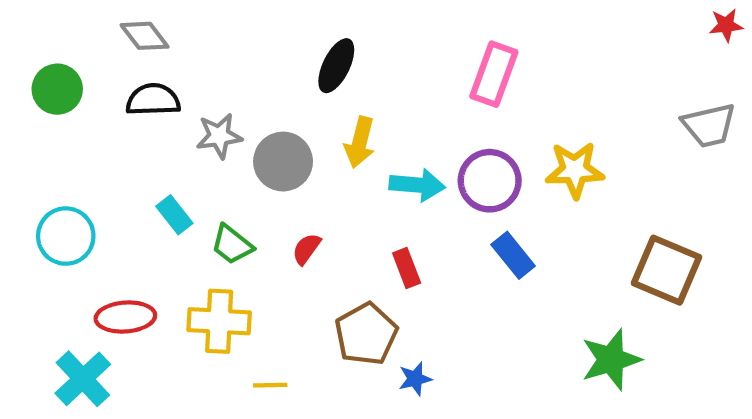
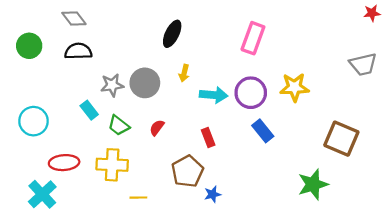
gray star: (219, 136) -> (112, 85), moved
yellow arrow: (360, 142) -> (184, 73), size x0.7

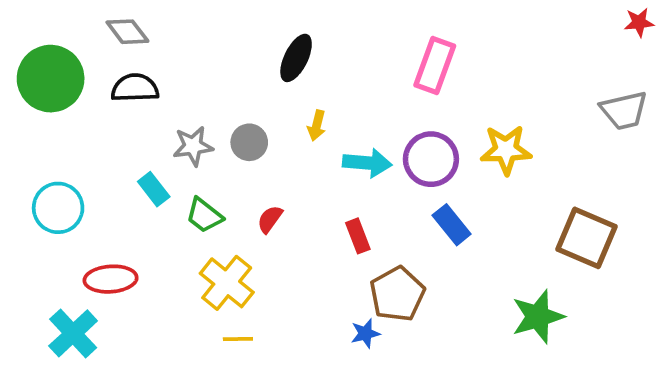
green circle: (29, 46) -> (51, 79), size x1.5
gray circle: (145, 83) -> (249, 142), size x0.7
yellow cross: (112, 165) -> (227, 283), moved, turned 36
brown pentagon: (187, 171) -> (397, 294), moved

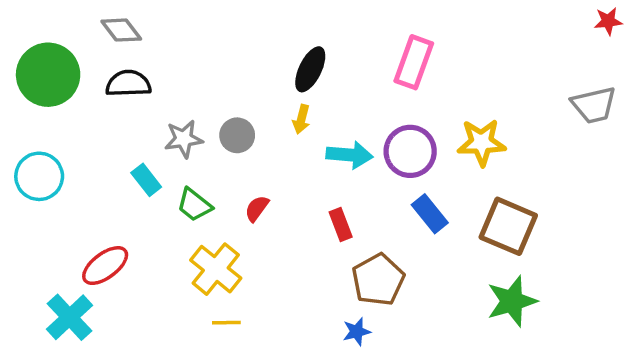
black ellipse: (296, 58) -> (310, 69), moved
cyan circle: (58, 208) -> (39, 176), moved
brown square: (586, 238) -> (508, 226), moved
red ellipse: (111, 279) -> (105, 266), turned -33
blue star: (365, 333) -> (357, 332), moved

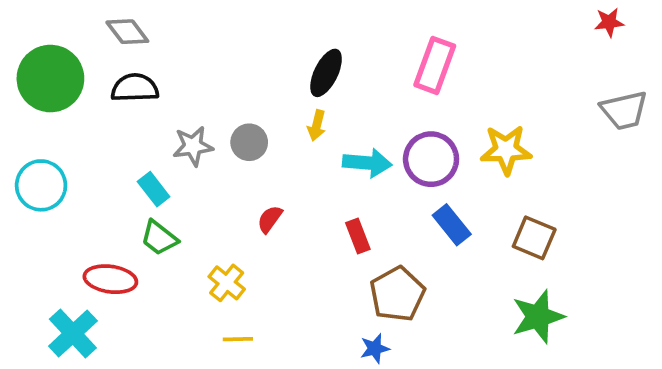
red star: (608, 21) -> (609, 22), moved
green trapezoid: (194, 205) -> (159, 238), moved
brown square: (508, 226) -> (534, 238), size x0.7
red ellipse: (105, 266) -> (110, 279), turned 45
yellow cross: (216, 269) -> (227, 283), size x0.7

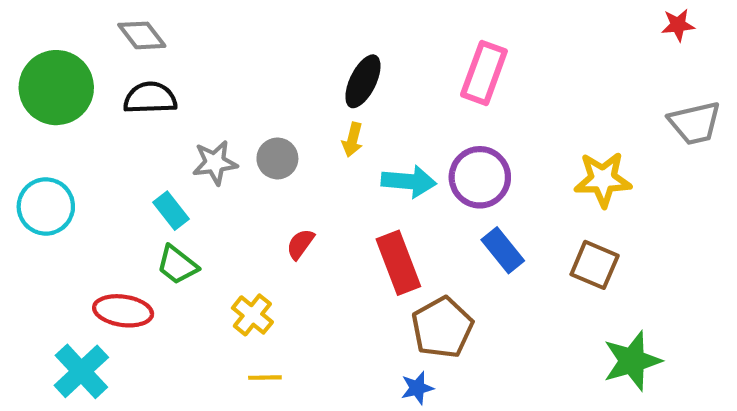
yellow star: (506, 150) -> (603, 179), moved
red rectangle: (358, 236) -> (398, 263), size x1.6
green star: (538, 317) -> (632, 361), moved

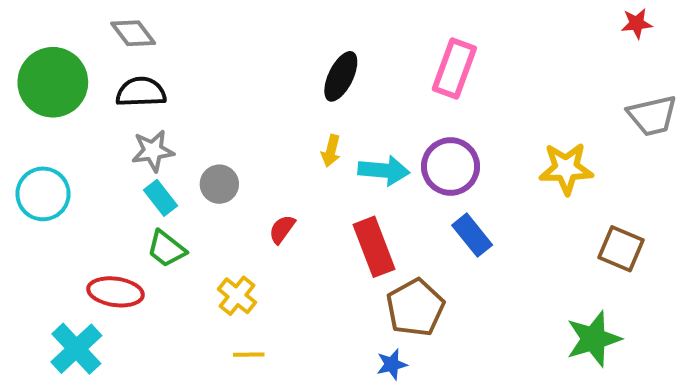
yellow arrow: (353, 140) -> (331, 151), moved
gray circle: (277, 158) -> (219, 184), moved
gray star: (215, 163) -> (153, 151), moved
brown square: (595, 265) -> (621, 249), moved

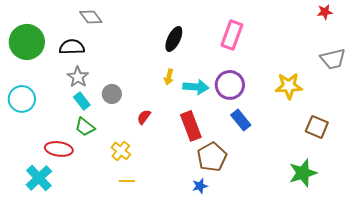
gray diamond: (133, 33) -> (91, 17), moved
gray star: (153, 151) -> (78, 77), turned -30

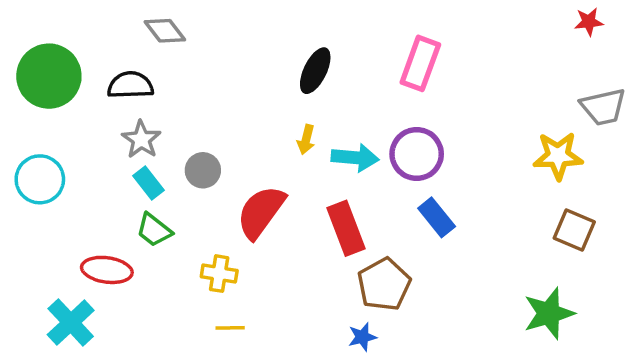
yellow star: (289, 86) -> (558, 156), moved
red semicircle: (144, 117) -> (261, 212), size x2.0
yellow cross: (121, 151) -> (219, 274), turned -30

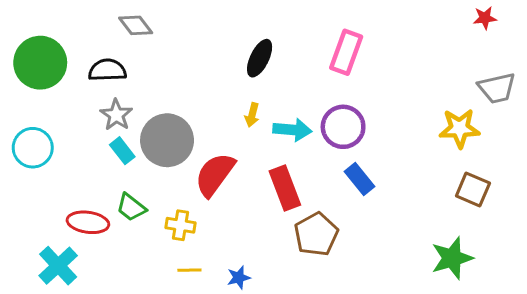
gray circle: (203, 170) -> (167, 140), size x1.8
green trapezoid: (154, 230) -> (131, 207), moved
blue star: (362, 337) -> (239, 278), moved

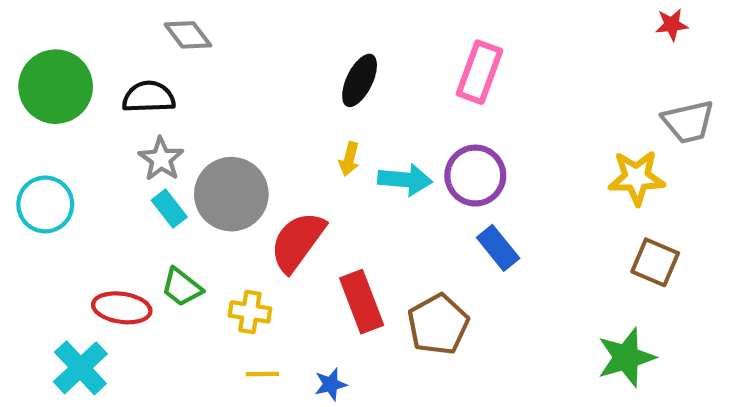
red rectangle: (285, 188) -> (362, 302), moved

